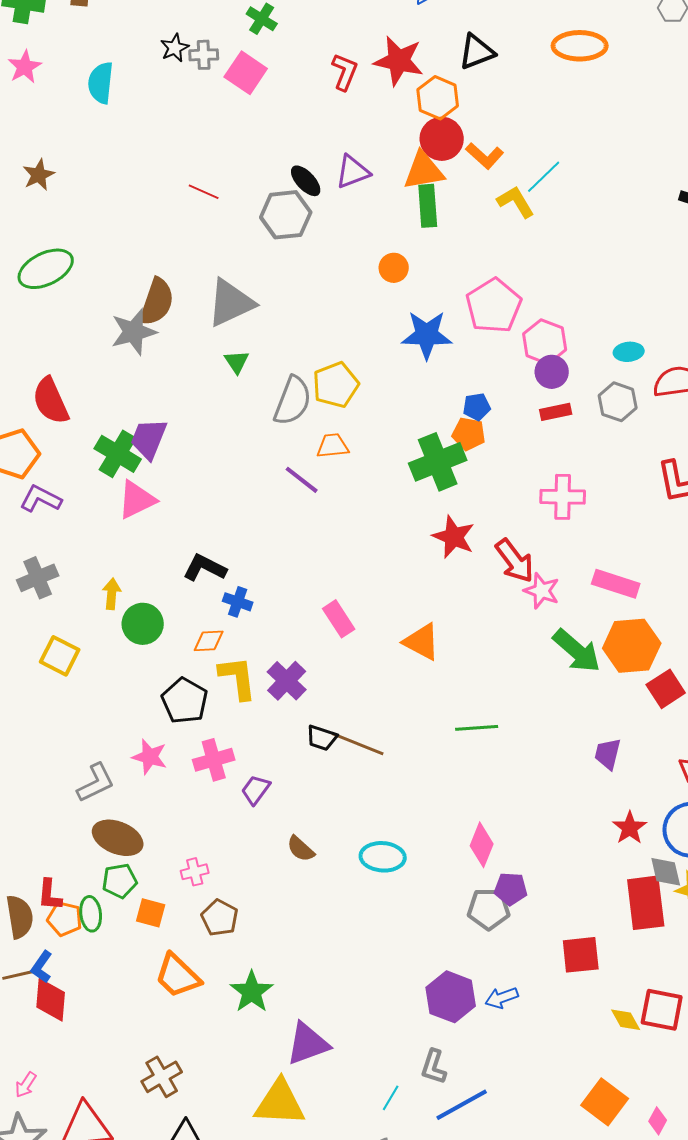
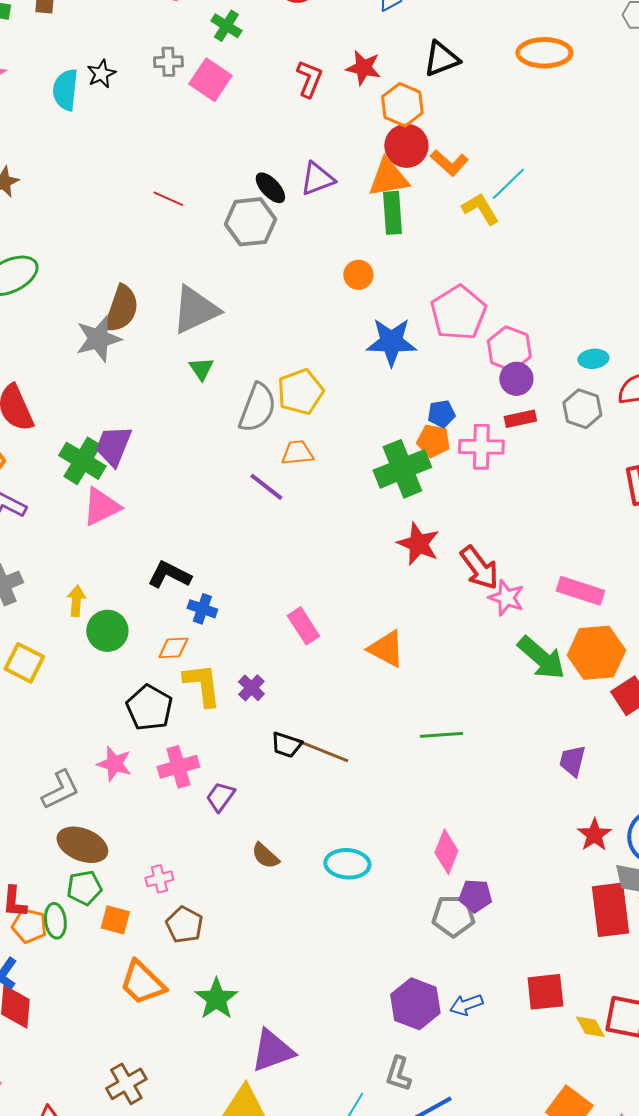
black star: (175, 48) -> (101, 74), moved
red star: (399, 61) -> (363, 68), size x0.7
pink cross: (563, 497) -> (481, 447), moved
purple cross: (287, 681) -> (251, 688), size x0.7
red square: (581, 955) -> (545, 992), moved

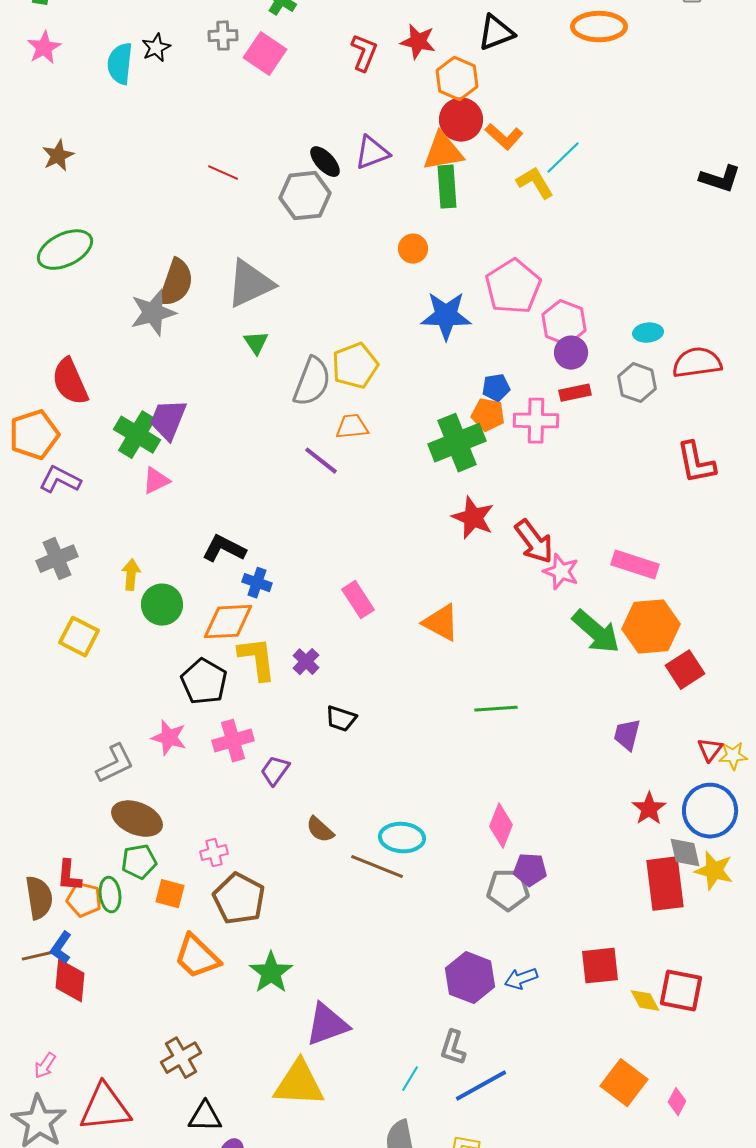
pink triangle: (101, 507) -> (156, 481), size x0.7
orange diamond: (173, 648) -> (228, 622), size x1.6
brown line: (322, 751) -> (377, 867), moved
brown pentagon: (184, 925) -> (239, 899), size x1.4

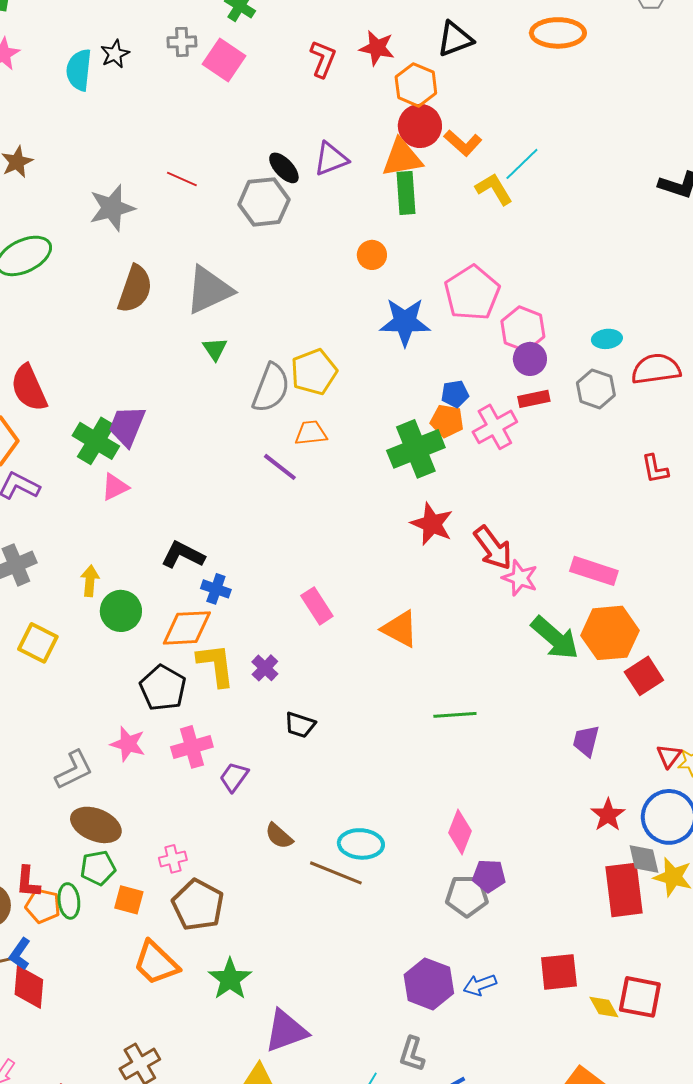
gray star: (153, 313) -> (112, 208), moved
pink cross: (536, 421) -> (495, 427), turned -30
red L-shape: (696, 463) -> (655, 469), size x0.7

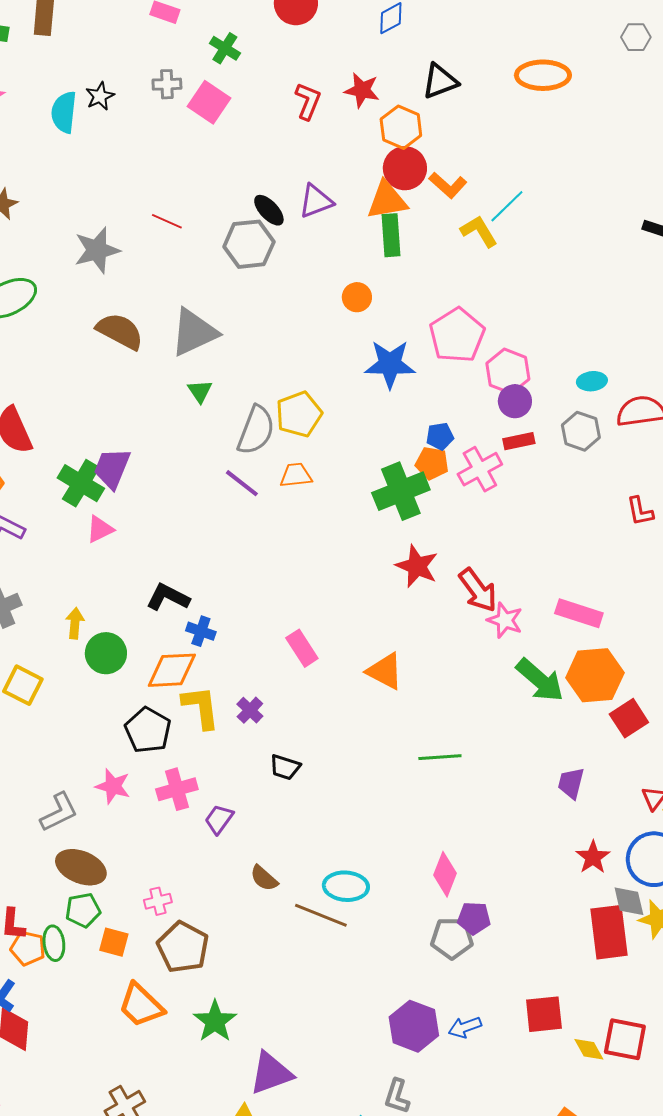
brown semicircle: (135, 289) -> (120, 331), turned -81
purple line: (280, 467) -> (242, 483), moved

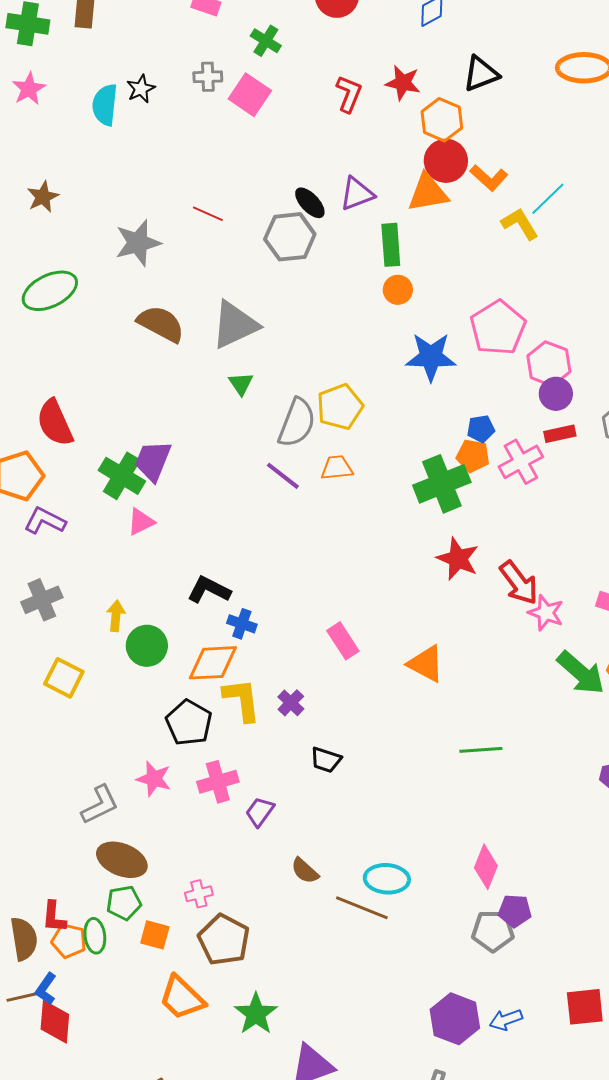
green rectangle: (391, 235) -> (391, 245), moved

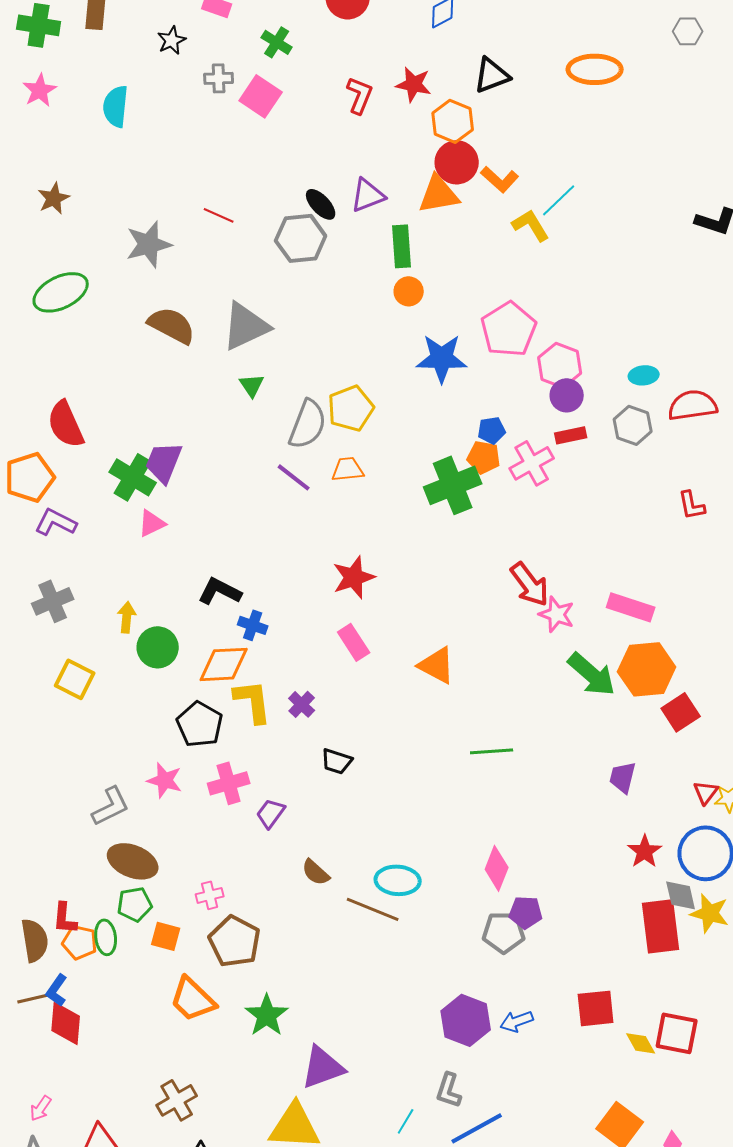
black star: (141, 89) -> (172, 40), moved
red star: (458, 559) -> (354, 577), moved, turned 30

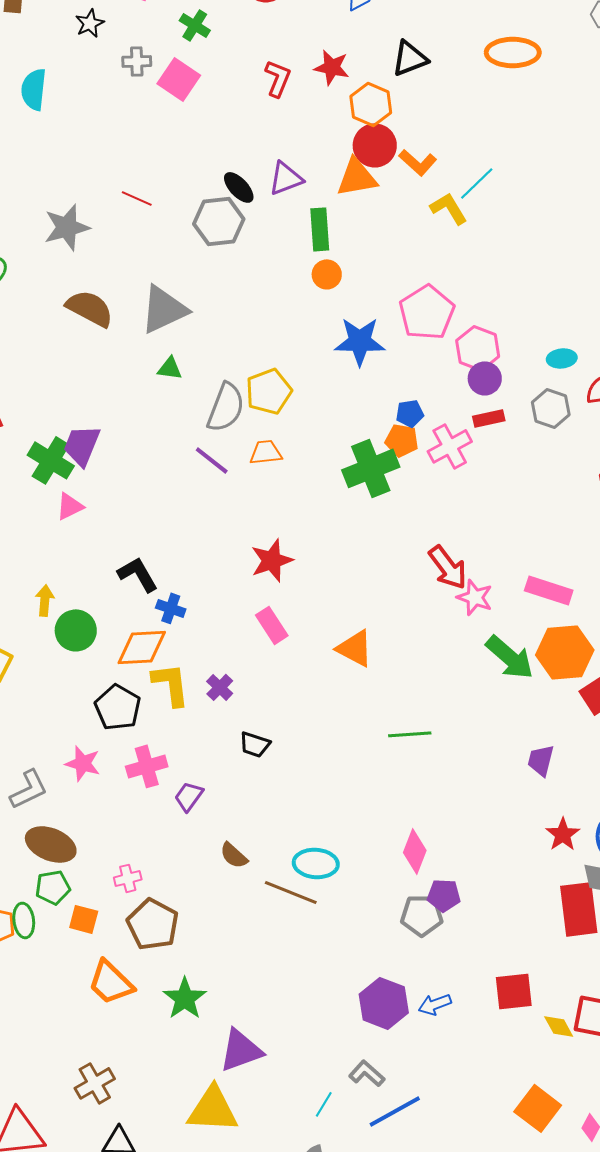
green triangle: (252, 385) -> (170, 368), turned -48
black L-shape: (220, 591) -> (138, 574), turned 33
gray L-shape: (449, 1090) -> (367, 1073), turned 114

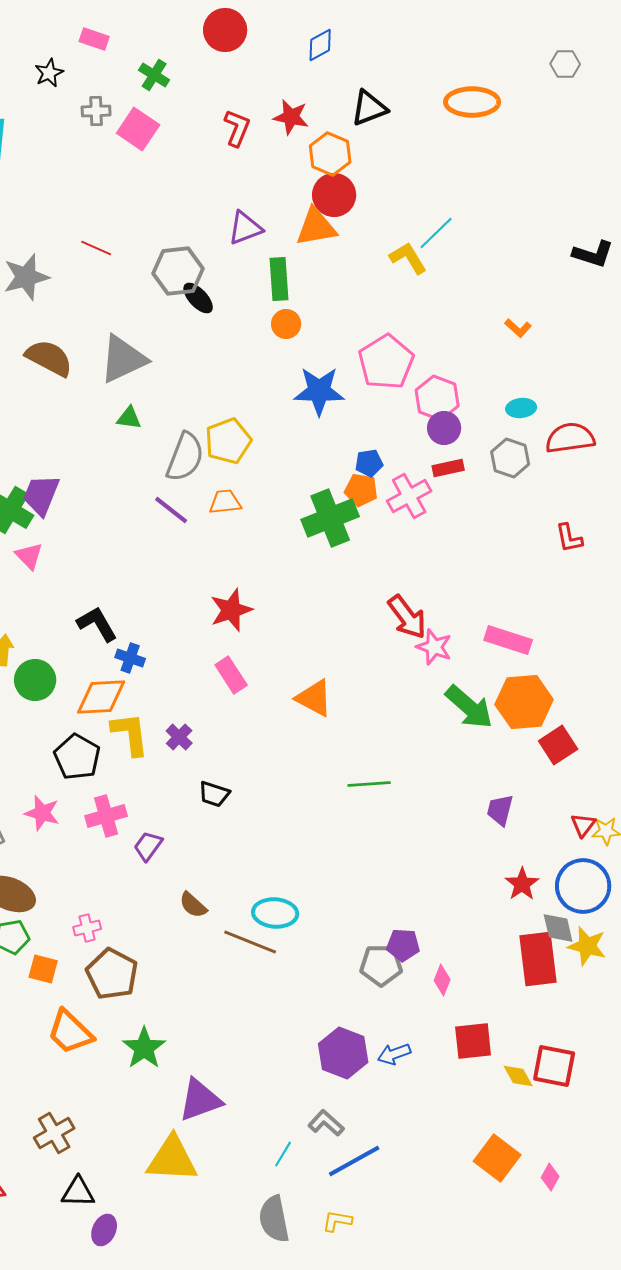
orange L-shape: (418, 162) -> (518, 328), moved, size x0.7
black ellipse: (239, 187) -> (198, 298), moved
pink triangle: (70, 506) -> (29, 556), turned -48
pink diamond: (415, 851) -> (442, 980), moved, size x0.7

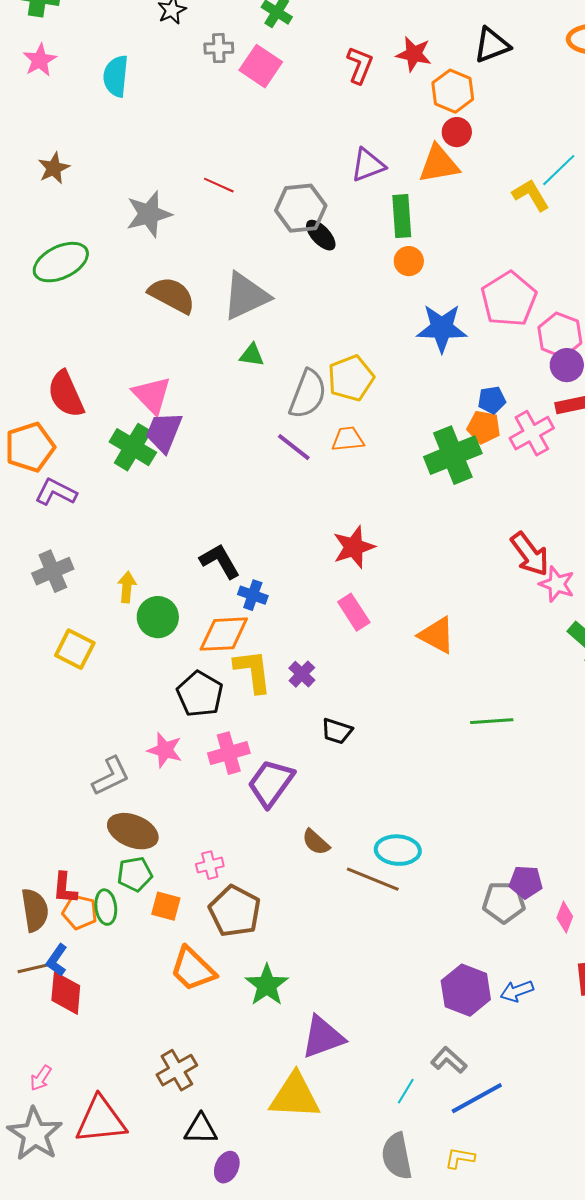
red circle: (334, 195) -> (457, 132), size x0.7
pink triangle: (29, 556) -> (152, 395), moved, size x1.4
purple trapezoid: (148, 846) -> (271, 783), size x1.6

